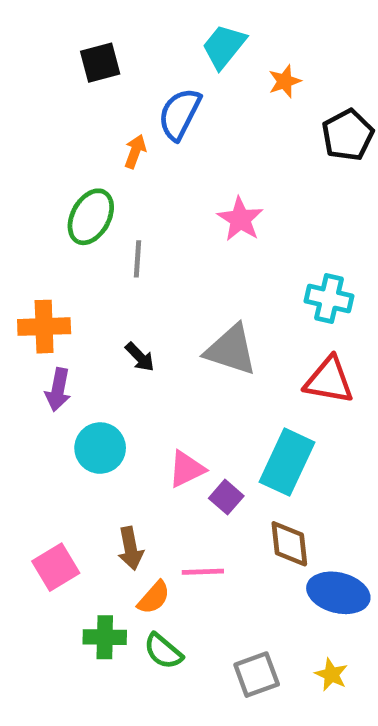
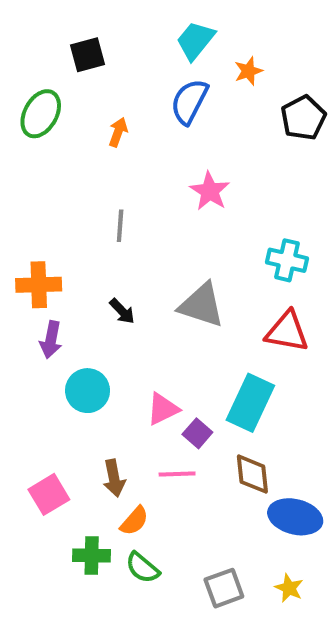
blue semicircle: (180, 114) -> (189, 102), moved
green ellipse: (91, 217) -> (41, 114), moved
pink line: (203, 572) -> (177, 474), moved

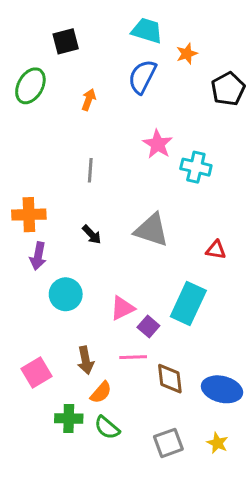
cyan trapezoid: (195, 40) -> (147, 31), turned 68
cyan cross: (287, 260) -> (196, 167), moved
red triangle: (287, 332) -> (216, 250), size x0.6
brown diamond: (252, 474) -> (170, 379), moved

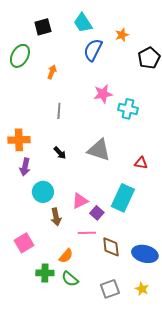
cyan trapezoid: (147, 31) -> (83, 23), moved, turned -140
orange arrow: (89, 100) -> (52, 72), moved
pink star: (158, 144) -> (103, 94), turned 30
brown arrow: (86, 360) -> (56, 217), moved

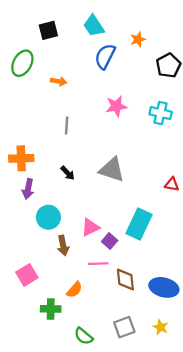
orange arrow: (52, 72) -> (59, 81), turned 80
cyan cross: (128, 109) -> (161, 113), moved
red triangle: (141, 163) -> (172, 184), moved
green semicircle: (70, 279) -> (84, 336), moved

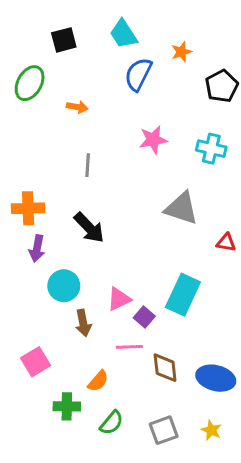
gray triangle: (112, 170) -> (181, 208), moved
black arrow: (68, 173) -> (89, 228), size x1.6
green semicircle: (84, 336) -> (111, 423), moved, turned -90

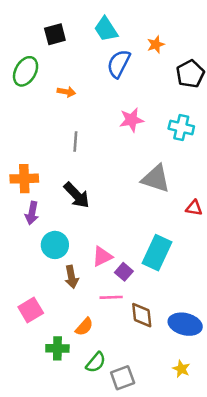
gray square: (164, 430) -> (123, 378), moved

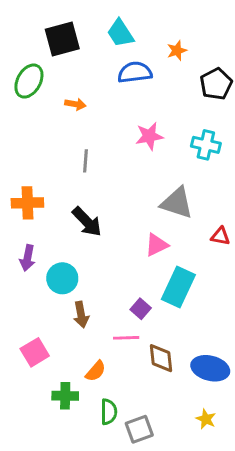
black square: (55, 34) -> (62, 39), size x1.4
blue semicircle: (119, 64) -> (135, 72), turned 56
purple arrow: (32, 213) -> (27, 258), moved
pink triangle: (102, 256) -> (157, 245), moved
green semicircle: (96, 362) -> (109, 412), turned -40

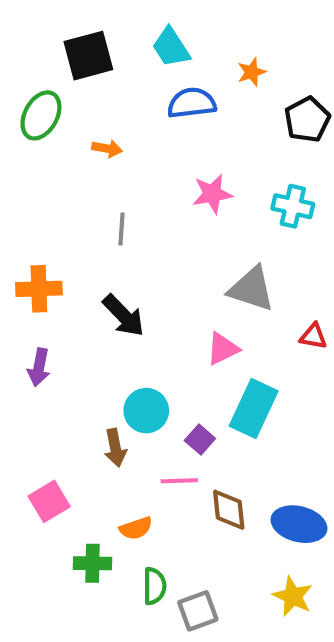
cyan circle: (62, 278) -> (146, 411), moved
orange semicircle: (96, 371) -> (136, 528), turned 30
yellow star: (206, 419) -> (293, 596), size x1.4

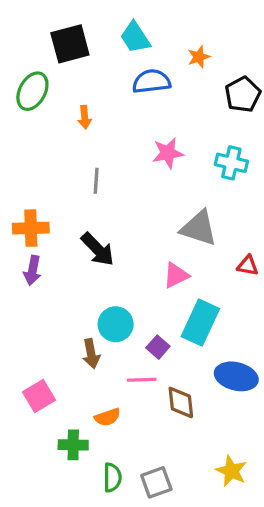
orange arrow: (107, 148) -> (85, 117), turned 75
purple arrow: (39, 367) -> (32, 270), moved
blue ellipse: (299, 524) -> (236, 376), moved
green semicircle: (154, 586) -> (112, 477), moved

